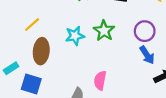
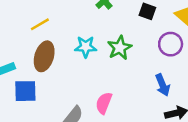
purple circle: (145, 31) -> (171, 44), moved
blue square: (31, 84) -> (25, 91), turned -30

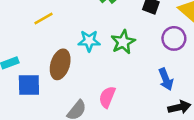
brown ellipse: (44, 56) -> (60, 64), moved

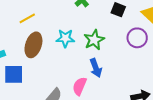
brown ellipse: (60, 64) -> (33, 45), moved
blue arrow: (166, 79) -> (96, 68), moved

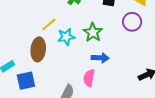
yellow line: (27, 18) -> (49, 24), moved
blue arrow: (96, 68) -> (100, 58), turned -54

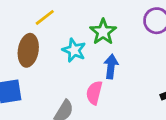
cyan star: (66, 37) -> (74, 50), moved, turned 30
blue arrow: (100, 58) -> (111, 67), turned -90

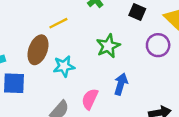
cyan star: (74, 50) -> (64, 66), moved, turned 30
blue arrow: (111, 67) -> (121, 84), moved

